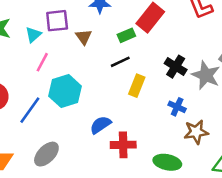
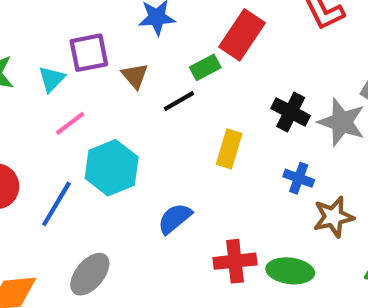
pink line: (42, 62) -> (70, 123), turned 30
black line: (120, 62) -> (179, 101), moved
red cross: (123, 145) -> (235, 261), moved

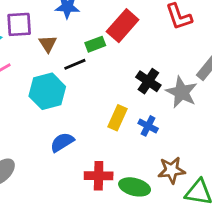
yellow rectangle: (229, 149) -> (118, 118), moved
cyan hexagon: (112, 168) -> (47, 91), moved
brown star: (333, 217) -> (172, 170), moved

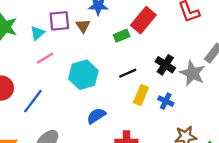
brown triangle: (48, 44) -> (83, 26), moved
black line: (75, 64) -> (128, 73), moved

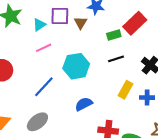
black line: (128, 73) -> (116, 59), moved
blue line: (33, 101) -> (44, 87), moved
blue cross: (166, 101) -> (147, 98), turned -32

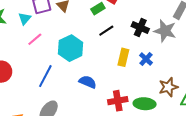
blue cross: (147, 98) -> (146, 59), turned -32
blue semicircle: (84, 104) -> (88, 82), turned 66

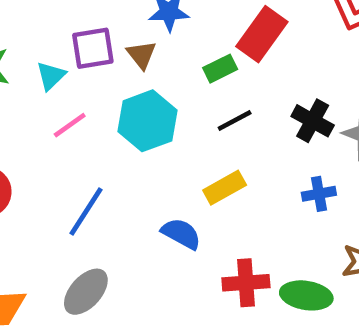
cyan hexagon: (70, 48) -> (147, 121), moved
yellow rectangle: (123, 57) -> (225, 188), moved, turned 42
blue cross: (146, 59) -> (319, 194), turned 32

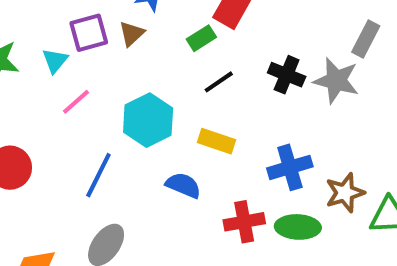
brown triangle: (141, 55) -> (132, 34), turned 32
cyan hexagon: (147, 121) -> (148, 120), moved
yellow rectangle: (225, 188) -> (217, 141), turned 54
blue cross: (319, 194) -> (290, 167), moved, size x1.5

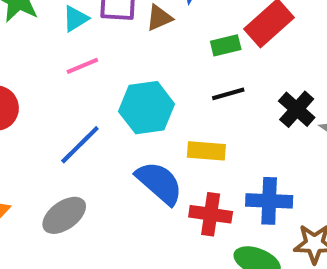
yellow rectangle: (217, 141) -> (206, 151), turned -33
blue semicircle: (183, 185) -> (159, 183), size x1.4
red cross: (244, 222) -> (211, 214), moved

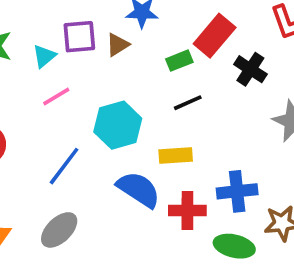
black cross: (297, 109) -> (250, 69), moved

